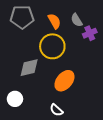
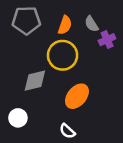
orange semicircle: (54, 21) -> (65, 25), turned 49

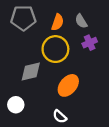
purple cross: (107, 40) -> (90, 43), moved

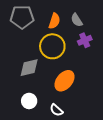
white circle: (16, 105) -> (29, 101), moved

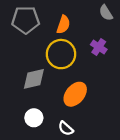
gray semicircle: (77, 20) -> (106, 13), moved
purple cross: (85, 40) -> (99, 47), turned -32

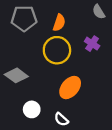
gray diamond: (34, 79) -> (16, 75), moved, turned 50

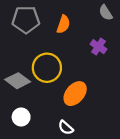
yellow circle: (57, 50) -> (47, 68), moved
white circle: (32, 109) -> (21, 117), moved

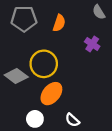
orange ellipse: (75, 94) -> (51, 94), moved
white circle: (21, 117) -> (35, 119), moved
white semicircle: (66, 128) -> (72, 120), moved

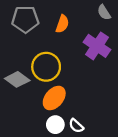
purple cross: (92, 44) -> (97, 46), size x1.6
white circle: (35, 119) -> (55, 125), moved

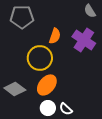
orange semicircle: (62, 24) -> (55, 36), moved
gray diamond: (17, 79) -> (15, 89), moved

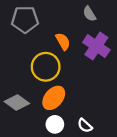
gray semicircle: (90, 11) -> (89, 14), moved
orange semicircle: (55, 36) -> (63, 41), turned -49
white semicircle: (66, 109) -> (85, 126), moved

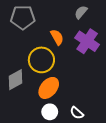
gray semicircle: (89, 14) -> (81, 12), turned 72
gray diamond: (17, 102) -> (15, 80), moved, turned -65

